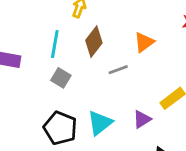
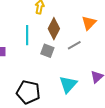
gray square: (61, 78) -> (47, 51), moved
black pentagon: (60, 128) -> (28, 92), moved

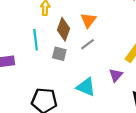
orange triangle: (89, 23) -> (88, 20), moved
cyan triangle: (68, 84) -> (86, 87), turned -42

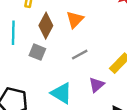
gray line: (87, 44) -> (80, 55), moved

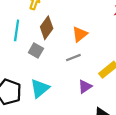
orange triangle: (75, 20) -> (80, 34), moved
cyan triangle: (61, 93) -> (40, 88), moved, turned 42

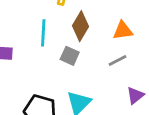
orange triangle: (80, 34) -> (123, 31), turned 35

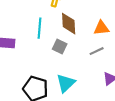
brown diamond: (80, 26) -> (69, 24), turned -35

